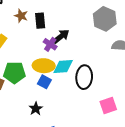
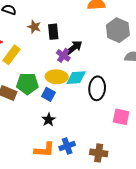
blue square: (44, 82) -> (48, 94), moved
pink square: (108, 105) -> (121, 117), turned 30

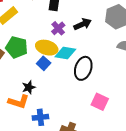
black arrow: (74, 48) -> (83, 24), moved
blue square: (48, 94) -> (44, 63), moved
orange L-shape: (44, 150) -> (19, 102), moved

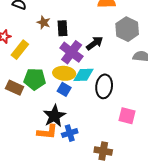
purple cross: (58, 28) -> (72, 52), size x1.6
black star: (29, 87) -> (54, 116), size x1.6
blue cross: (40, 117) -> (70, 133), moved

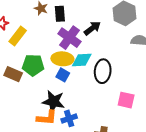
black star: (54, 116) -> (54, 102), turned -30

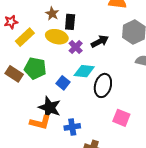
purple cross: (69, 38) -> (76, 47), size x0.6
yellow ellipse: (62, 59) -> (57, 37), moved
blue cross: (69, 118) -> (72, 127), moved

